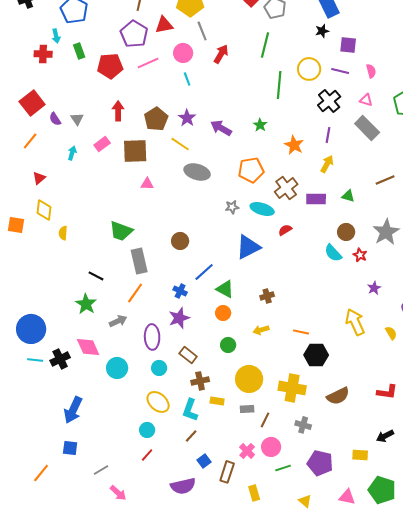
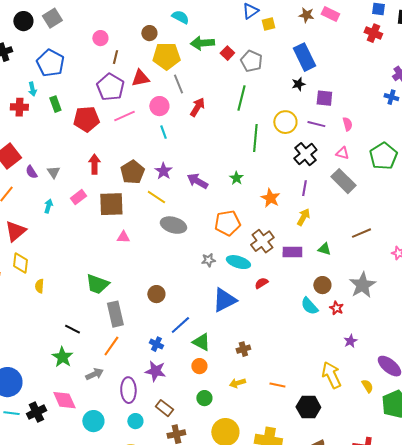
red triangle: (39, 178) -> (15, 231), size x1.6
purple star: (179, 318) -> (155, 371), turned 30
black hexagon: (316, 355) -> (308, 407), moved

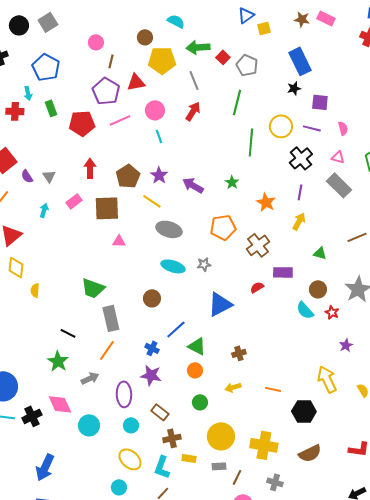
gray line: (178, 84) -> (194, 80), moved
purple rectangle: (292, 252) -> (283, 272), moved
cyan ellipse: (238, 262) -> (173, 266), moved

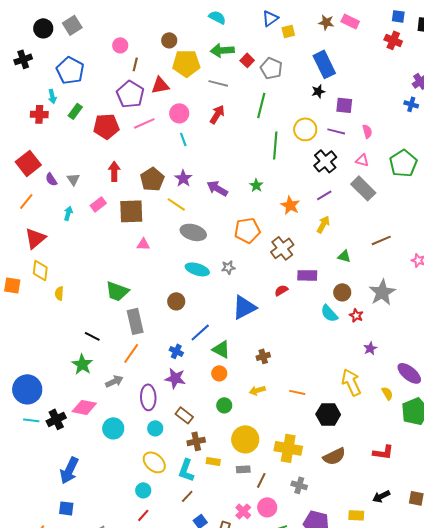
cyan semicircle: (176, 21) -> (217, 17), moved
gray line: (194, 80) -> (218, 83), turned -54
green rectangle: (51, 108) -> (75, 111), turned 56
purple line: (300, 192) -> (324, 195), turned 49
pink diamond: (60, 404) -> (84, 407), turned -55

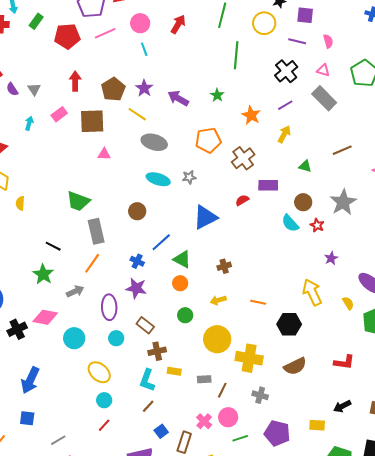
yellow circle: (305, 129) -> (264, 23), moved
yellow circle: (245, 439) -> (217, 339), moved
yellow ellipse: (154, 462) -> (99, 372), moved

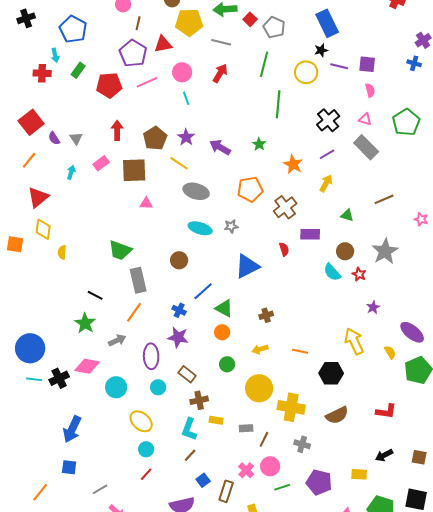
purple square: (305, 15) -> (367, 64), moved
purple line: (297, 41) -> (339, 66), moved
red semicircle: (242, 200) -> (284, 249), turned 104

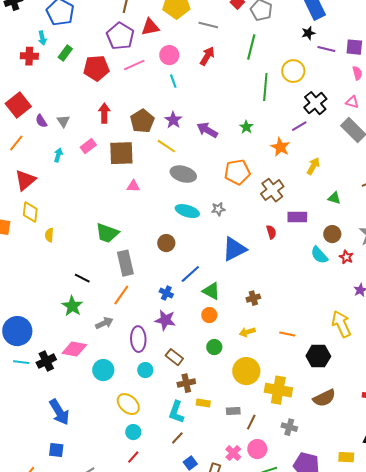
yellow circle: (306, 72) -> (293, 71), moved
purple line: (327, 154) -> (299, 126), moved
blue arrow: (72, 429) -> (59, 412), turned -56

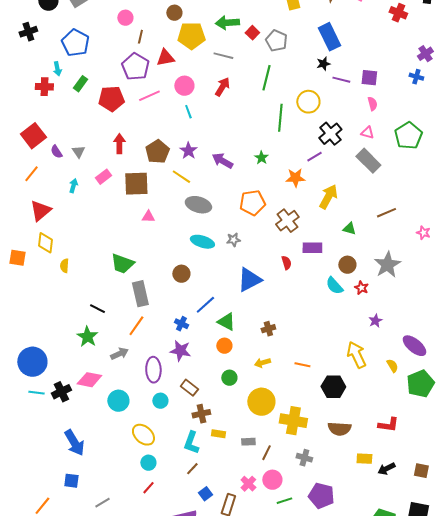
orange star: (280, 147) -> (295, 178), turned -30
yellow arrow: (313, 166) -> (328, 197), size x1.4
brown semicircle: (324, 398) -> (339, 429), turned 30
yellow rectangle: (346, 457) -> (364, 459), moved

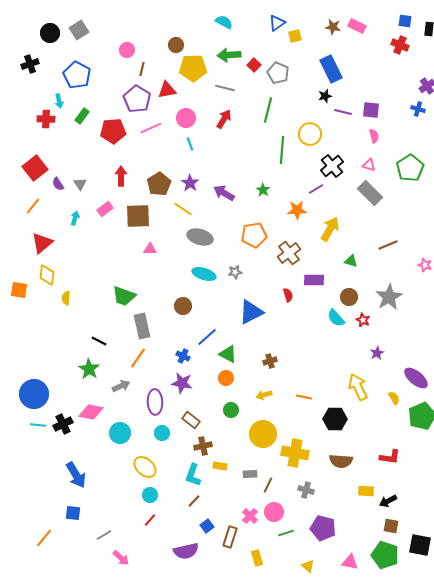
brown square: (421, 471) -> (391, 526), moved

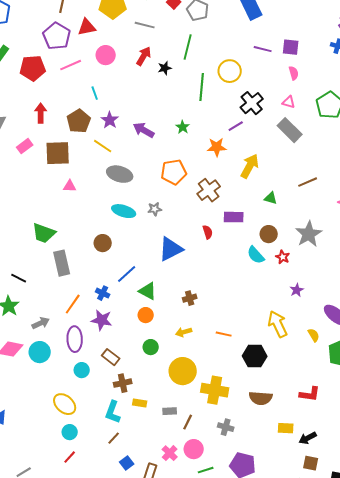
black star: (325, 96) -> (165, 68), moved
cyan line: (190, 144) -> (95, 93), moved
orange line: (138, 358) -> (73, 304), moved
cyan circle: (120, 433) -> (40, 352), moved

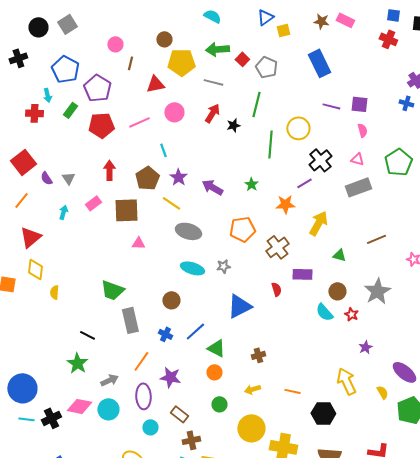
purple pentagon: (57, 36) -> (97, 88), moved
gray rectangle: (290, 130) -> (358, 187), turned -65
blue cross: (103, 293) -> (165, 334), moved

